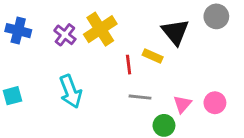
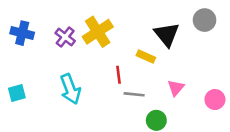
red line: (129, 65) -> (119, 75), moved
pink circle: (215, 103) -> (215, 100), moved
pink triangle: (182, 104) -> (176, 88), moved

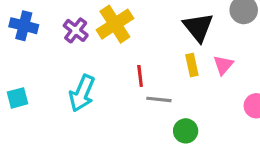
yellow rectangle: (146, 57) -> (192, 65), moved, turned 54
pink triangle: (176, 88) -> (223, 65), moved
cyan arrow: (70, 89) -> (82, 93), turned 44

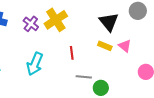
yellow rectangle: (192, 65) -> (105, 46), turned -56
pink triangle: (223, 65) -> (125, 46), turned -32
gray line: (159, 99) -> (84, 77), moved

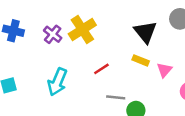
pink triangle: (125, 46) -> (164, 70), moved, turned 32
red line: (72, 53) -> (101, 69), turned 64

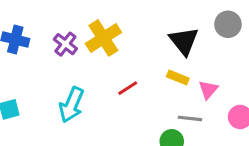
gray line: (116, 97) -> (190, 118), moved

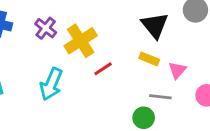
yellow cross: (103, 38) -> (81, 41), moved

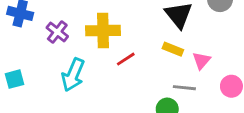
purple cross: (46, 28) -> (57, 32), moved
yellow cross: (81, 41) -> (103, 31), turned 32

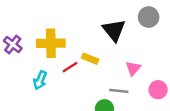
yellow rectangle: (173, 49) -> (90, 59), moved
cyan arrow: (73, 75) -> (40, 80), moved, size x0.7

